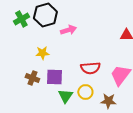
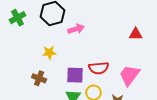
green cross: (21, 19) -> (17, 18), moved
purple square: (54, 77) -> (75, 75), moved

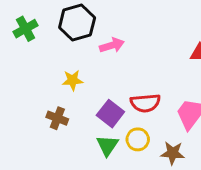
purple square: (75, 75) -> (110, 114), turned 36

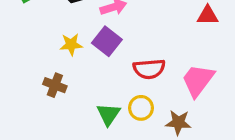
purple square: (110, 114) -> (107, 41), moved

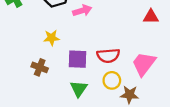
purple square: (107, 41) -> (78, 59), moved, turned -36
yellow circle: (141, 108) -> (112, 80), moved

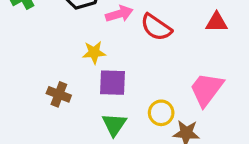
yellow star: (52, 38) -> (94, 52), moved
red semicircle: (108, 56) -> (156, 27), moved, turned 40

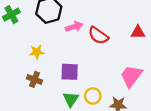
yellow star: (94, 52) -> (37, 52), moved
yellow circle: (161, 113) -> (93, 96), moved

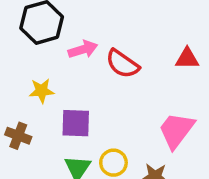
yellow star: (37, 52) -> (42, 91), moved

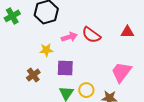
pink arrow: (83, 49) -> (69, 37), moved
brown cross: (18, 136) -> (33, 75), turned 32

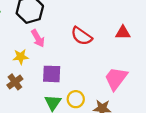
pink arrow: (69, 37) -> (38, 38), moved, turned 77
yellow star: (46, 50) -> (21, 57), moved

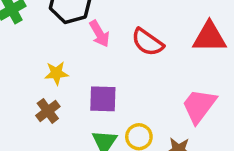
red triangle: (123, 33) -> (209, 37), size x1.5
pink arrow: (38, 38) -> (99, 34), moved

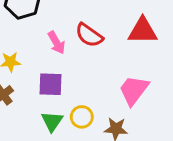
pink arrow: (99, 34) -> (57, 43), moved

